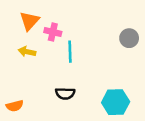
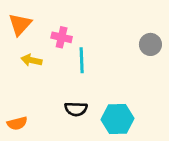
orange triangle: (29, 21) -> (20, 24), moved
cyan hexagon: (116, 102) -> (117, 119), moved

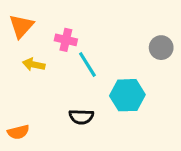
cyan line: (82, 60) -> (87, 64), turned -30
cyan hexagon: (117, 119) -> (127, 95), moved

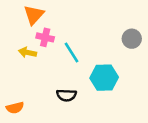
orange triangle: (21, 26) -> (34, 15), moved
pink cross: (66, 40) -> (45, 37), moved

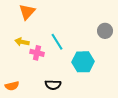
pink cross: (45, 37) -> (37, 53), moved
black semicircle: (66, 95) -> (53, 85), moved

